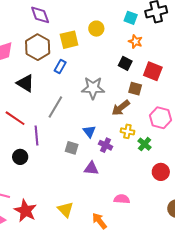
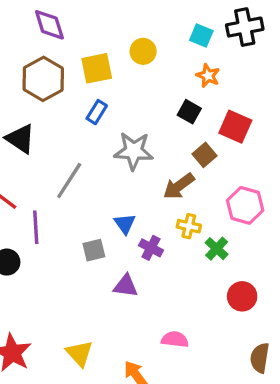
blue rectangle: (60, 66) -> (97, 112), moved
brown square: (135, 89) -> (204, 155), turned 32
gray square: (72, 148) -> (94, 250), turned -32

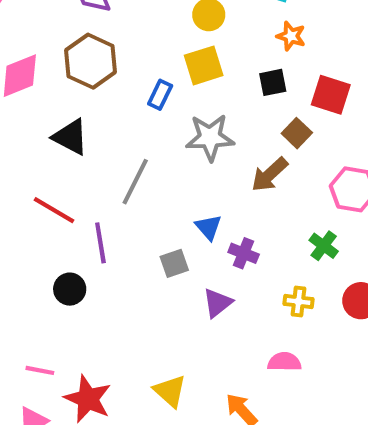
yellow square: (97, 68) -> (204, 65), moved
black square: (189, 112) -> (273, 82), turned -35
yellow cross: (189, 226) -> (298, 301), moved
purple triangle: (126, 286) -> (217, 303), turned -40

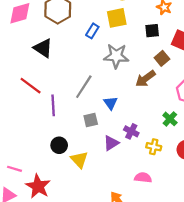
gray line: (135, 182) -> (84, 87), moved
purple cross: (244, 253) -> (131, 131), moved
black circle: (70, 289) -> (59, 145), moved
yellow triangle: (170, 391) -> (79, 160), moved

